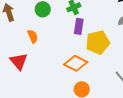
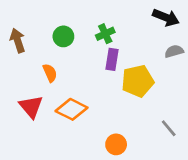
orange diamond: (76, 63) -> (72, 109), moved

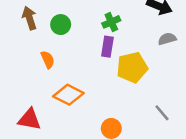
green cross: (105, 34) -> (111, 22), moved
brown arrow: (18, 40) -> (29, 18), moved
red triangle: (31, 107) -> (29, 119), moved, turned -40

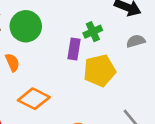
green cross: (111, 22) -> (93, 32), moved
green circle: (61, 25) -> (26, 26), size x1.5

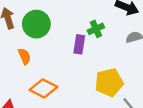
yellow pentagon: (100, 71) -> (109, 82), moved

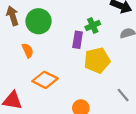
yellow pentagon: (109, 82) -> (97, 60), moved

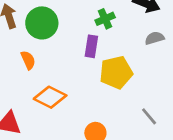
green cross: (93, 26) -> (105, 19), moved

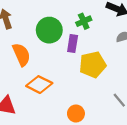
green circle: (42, 23) -> (49, 30), moved
orange semicircle: (28, 60) -> (21, 55), size x1.5

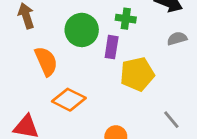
green cross: (84, 21) -> (126, 19), turned 32

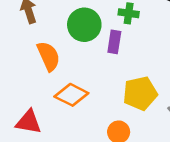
yellow pentagon: (137, 74) -> (140, 93), moved

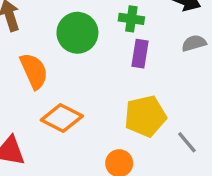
purple rectangle: (114, 42) -> (140, 54), moved

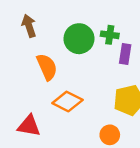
green cross: (131, 19) -> (110, 35), moved

